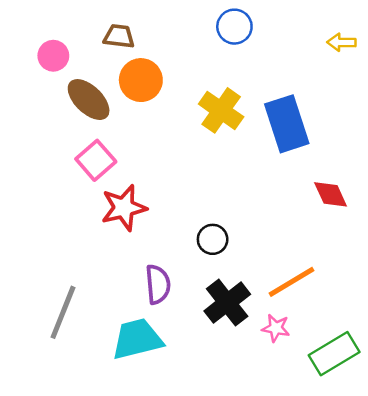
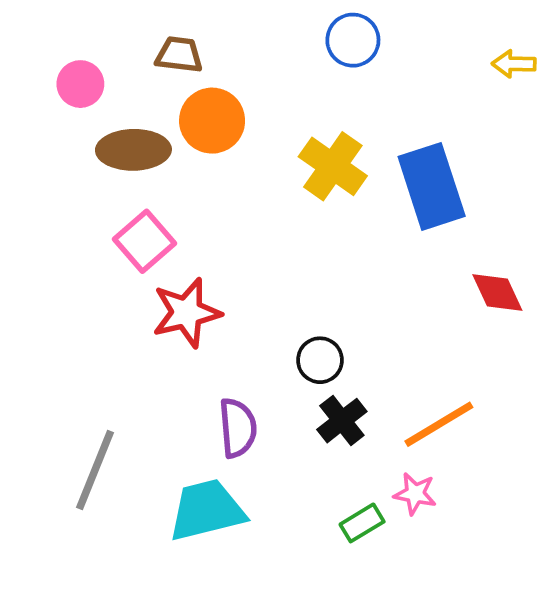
brown ellipse: (89, 100) -> (133, 150), turned -45
black cross: (227, 303) -> (342, 421), moved, size x0.7
green rectangle: (334, 354) -> (362, 523), moved, size x0.6

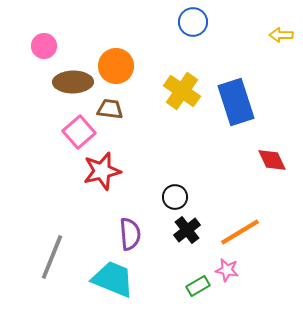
brown trapezoid: (179, 55) -> (110, 109), moved
cyan trapezoid: (207, 510) -> (113, 279), turned 36

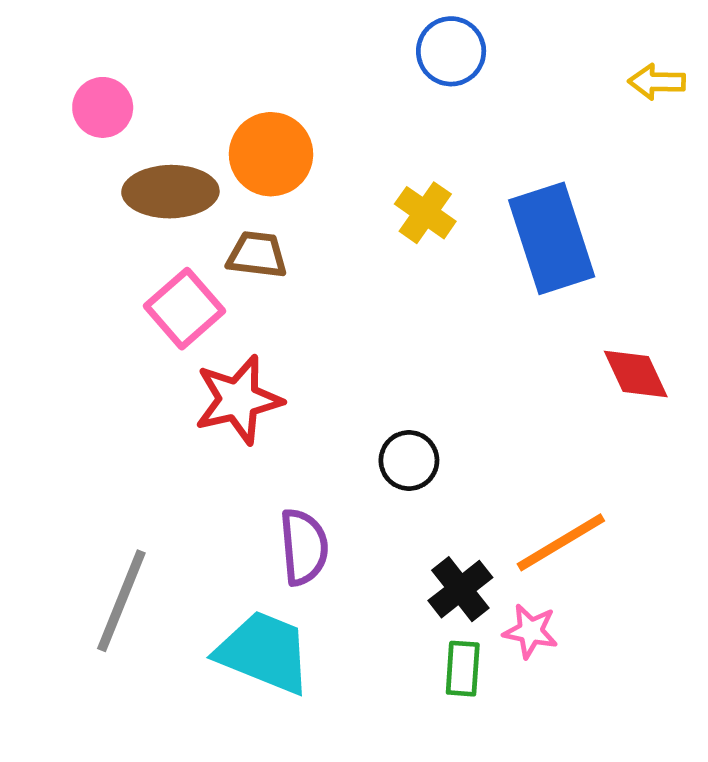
yellow cross: (182, 91) -> (425, 213), size x0.7
black cross: (187, 230) -> (460, 589), moved
green rectangle: (198, 286) -> (463, 669), turned -55

